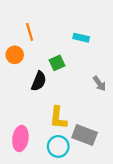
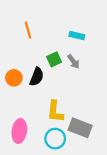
orange circle: (15, 55) -> (14, 78), moved
gray arrow: (99, 83) -> (74, 62), moved

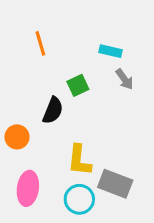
gray arrow: (74, 62) -> (125, 79), moved
orange circle: (14, 78) -> (17, 137), moved

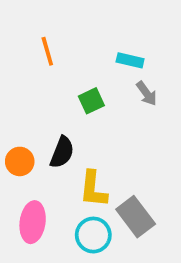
black semicircle: (53, 110) -> (62, 152), moved
gray rectangle: (115, 184) -> (136, 217), turned 32

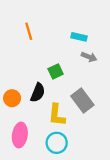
gray arrow: (147, 93) -> (89, 57), turned -32
green square: (91, 101) -> (56, 71), moved
gray rectangle: (136, 217) -> (82, 100), moved

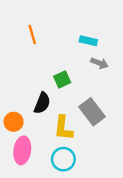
orange circle: (12, 98) -> (14, 122), moved

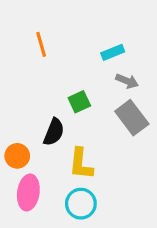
cyan rectangle: (88, 41) -> (113, 52), turned -35
gray rectangle: (92, 112) -> (132, 118), moved

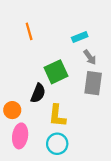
gray arrow: (127, 81) -> (90, 57), turned 32
green square: (79, 102) -> (56, 72), size x1.5
gray rectangle: (132, 118) -> (93, 83), turned 45

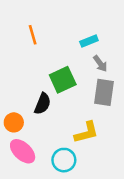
yellow L-shape: (57, 116) -> (86, 132), moved, turned -110
pink ellipse: (20, 136) -> (23, 151), turned -55

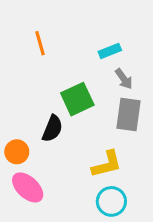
cyan circle: (64, 160) -> (111, 201), moved

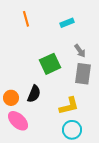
orange line: (40, 43) -> (26, 19), moved
cyan rectangle: (110, 51) -> (67, 23), moved
black semicircle: (52, 129) -> (34, 94), moved

